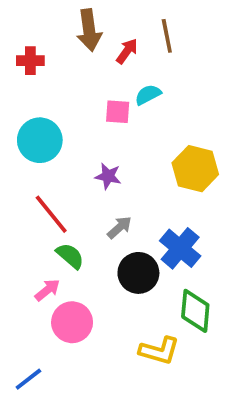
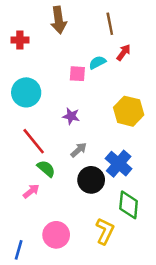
red arrow: (127, 51) -> (124, 52), moved
pink circle: (72, 322) -> (56, 235), moved
yellow L-shape: (159, 351) -> (105, 231), turned -80
blue line: (28, 379) -> (19, 250), turned -36

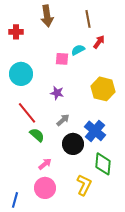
pink arrow: (31, 191) -> (45, 164), moved

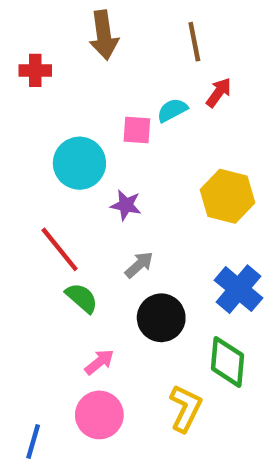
cyan circle: (21, 74) -> (79, 163), moved
blue cross: (95, 131) -> (239, 289), moved

